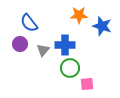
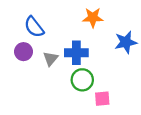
blue star: (102, 26) -> (126, 42), moved, turned -30

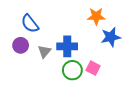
orange star: (93, 18) -> (96, 16), moved
pink square: (102, 99) -> (93, 68), moved, turned 32

